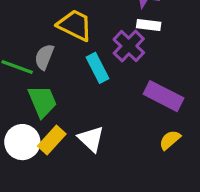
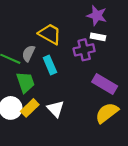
purple cross: (129, 46) -> (84, 50), turned 30
cyan rectangle: (98, 68) -> (50, 65), moved
yellow semicircle: (170, 140) -> (107, 113), size x1.6

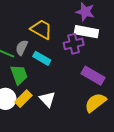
white rectangle: (98, 37) -> (86, 32), size x1.6
cyan rectangle: (50, 65) -> (42, 58), turned -36

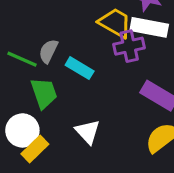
yellow trapezoid: (41, 29) -> (115, 23), moved
yellow rectangle: (23, 99) -> (35, 149), moved

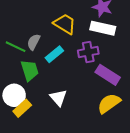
yellow trapezoid: (115, 23) -> (65, 24), moved
purple cross: (129, 46) -> (88, 52), moved
cyan rectangle: (80, 68) -> (54, 54), turned -72

